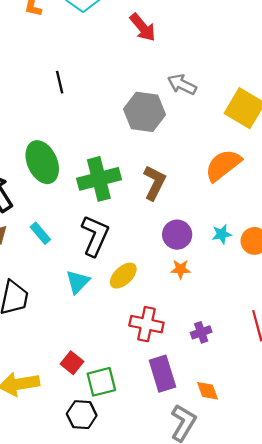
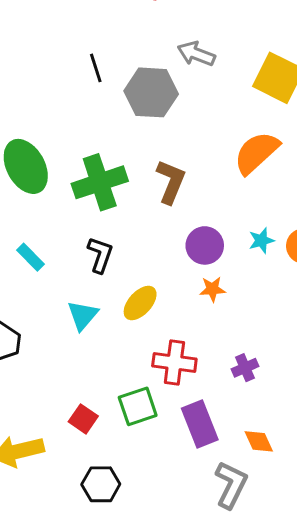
black line: (60, 82) -> (96, 68), moved
black L-shape: (95, 236) -> (100, 255), size x0.7
green square: (101, 382) -> (138, 406), moved

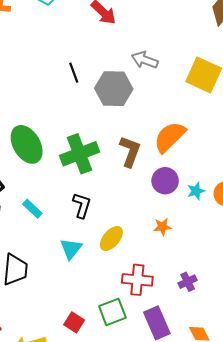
orange semicircle: (256, 153) -> (170, 137), moved
purple circle: (205, 245) -> (165, 181), moved

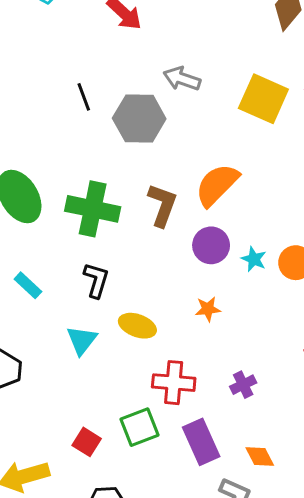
green cross: (80, 154) -> (93, 209), turned 33
cyan star: (196, 191) -> (254, 259), turned -30
yellow ellipse: (111, 238) -> (137, 326), turned 70

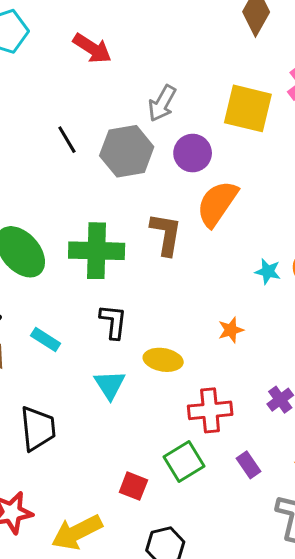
gray arrow: (182, 79) -> (162, 103), turned -69
purple circle: (211, 245) -> (193, 153), moved
purple rectangle: (201, 442) -> (249, 465), size x0.6

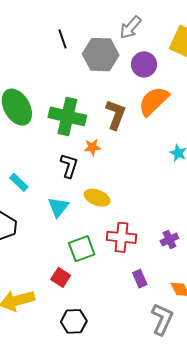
orange star: (231, 330) -> (92, 147), moved
cyan rectangle: (46, 339) -> (19, 182), moved
green square: (184, 462) -> (82, 249), moved

